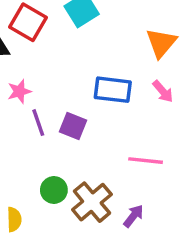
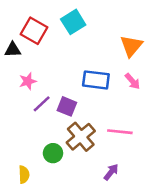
purple line: (38, 123) -> (42, 104), turned 66
brown cross: (92, 202) -> (81, 137), moved

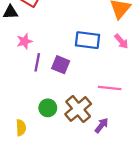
purple line: (42, 104) -> (37, 62), turned -36
brown cross: (81, 137) -> (78, 109), moved

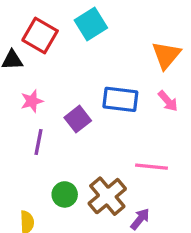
purple line: (37, 62) -> (38, 142), moved
purple square: (61, 65) -> (78, 119), moved, turned 30

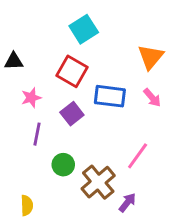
red square: (40, 35) -> (72, 71), moved
pink line: (152, 167) -> (138, 156), turned -60
green circle: (65, 194) -> (63, 165), moved

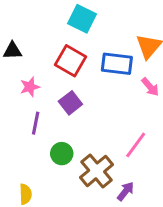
cyan square: (84, 29) -> (82, 19), turned -32
blue rectangle: (110, 96) -> (117, 64), moved

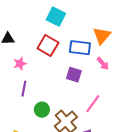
purple square: (70, 103) -> (74, 75), moved, turned -35

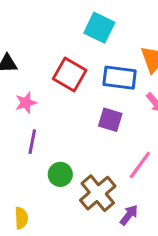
cyan square: (56, 17) -> (99, 28), moved

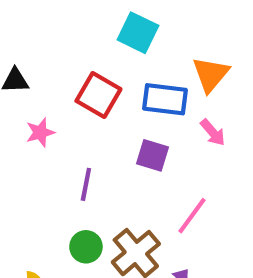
purple line: (32, 142) -> (86, 184), moved
green circle: (60, 174) -> (86, 247), moved

